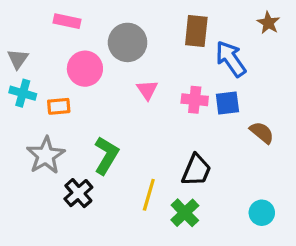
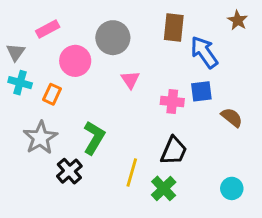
pink rectangle: (67, 21) -> (48, 29), moved, turned -40
pink cross: (195, 100) -> (172, 101), moved
orange rectangle: (59, 106) -> (52, 94), turned -60

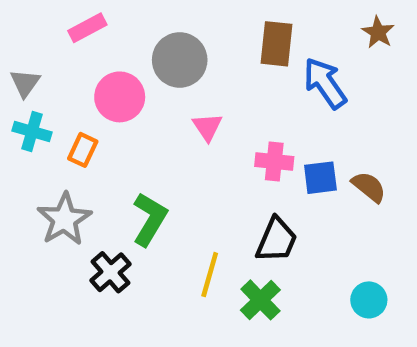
pink rectangle: (48, 29) -> (87, 28), moved
blue square: (201, 91) -> (320, 178), moved

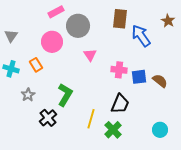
pink rectangle: (87, 28) -> (56, 12), moved
brown star: (378, 32) -> (168, 21), moved
cyan cross: (32, 132) -> (11, 69), moved
orange rectangle: (83, 150) -> (36, 65), turned -56
gray star: (64, 219) -> (28, 95), size x0.6

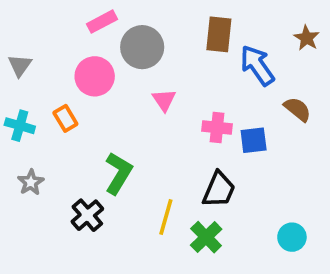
brown semicircle: (160, 81) -> (297, 109), moved
gray star: (28, 95) -> (31, 182), moved

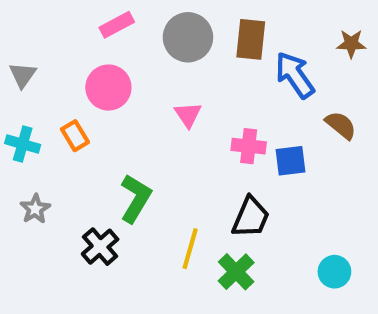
brown star: (307, 38) -> (351, 44), turned -30
gray circle: (142, 47) -> (188, 37), moved

